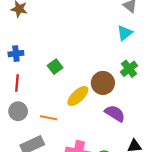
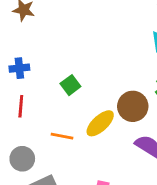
gray circle: (18, 111) -> (22, 159), moved
orange line: (49, 118) -> (62, 136), moved

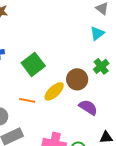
green square: (70, 85) -> (33, 64), size x1.6

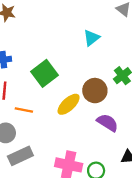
cyan triangle: (97, 33) -> (91, 38), moved
orange line: (27, 100) -> (24, 110), moved

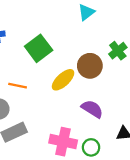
purple semicircle: (107, 123) -> (92, 109), moved

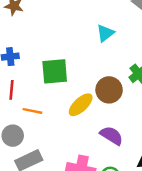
green square: (39, 48) -> (55, 71), turned 32

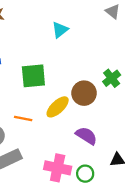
cyan triangle: (105, 33) -> (60, 30), moved
orange line: (32, 111) -> (23, 118), moved

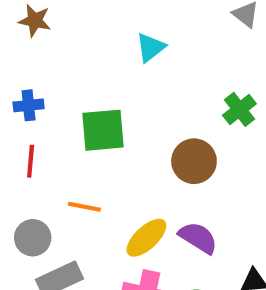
green cross: (112, 78) -> (239, 109), moved
yellow ellipse: (58, 107) -> (146, 238), moved

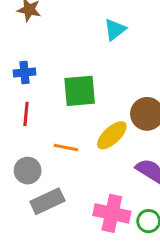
yellow ellipse: (146, 238) -> (112, 135), moved

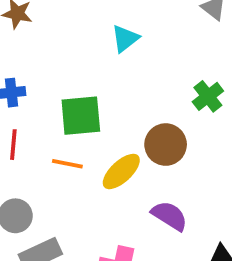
orange line: (66, 148) -> (67, 164), moved

